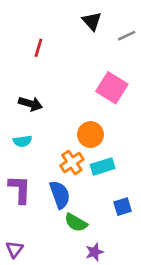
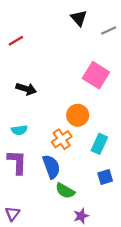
red line: (38, 48) -> (16, 41), moved, turned 42
cyan semicircle: (22, 141) -> (19, 130), moved
cyan rectangle: (103, 167) -> (99, 144), moved, turned -48

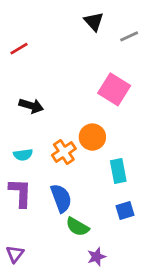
orange cross: (62, 139) -> (64, 152), moved
cyan rectangle: (99, 144) -> (118, 171), turned -36

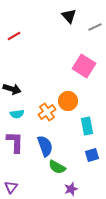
black arrow: (31, 106) -> (12, 89), moved

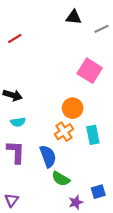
black triangle: (69, 16) -> (74, 17), turned -42
orange cross: (47, 112) -> (64, 132), moved
blue square: (92, 155) -> (98, 192), moved

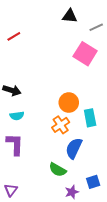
pink square: (90, 71) -> (85, 54), moved
cyan rectangle: (93, 135) -> (90, 118), moved
blue semicircle: (48, 156) -> (74, 148), moved, turned -135

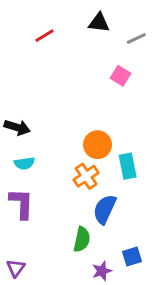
red line: (14, 36) -> (44, 36), moved
pink square: (85, 54) -> (120, 76), size x0.6
green semicircle: (58, 170) -> (82, 239), turned -108

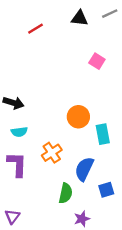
gray line: (136, 38) -> (110, 14), moved
orange cross: (86, 176) -> (52, 153), moved
blue square: (132, 257) -> (106, 190), moved

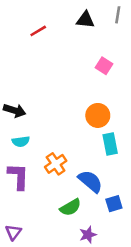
gray line: (110, 14) -> (118, 15), turned -56
orange circle: (78, 117) -> (98, 115), moved
blue semicircle: (84, 169) -> (90, 181), turned 105
green semicircle: (66, 193) -> (70, 207), turned 48

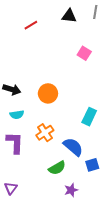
orange circle: (98, 115) -> (48, 93), moved
cyan rectangle: (110, 144) -> (89, 117), turned 36

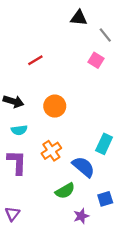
gray line: (95, 12) -> (105, 35), moved, turned -48
red line: (31, 25) -> (35, 60), moved
cyan rectangle: (89, 117) -> (104, 144), moved
blue square: (92, 165) -> (105, 199), moved

